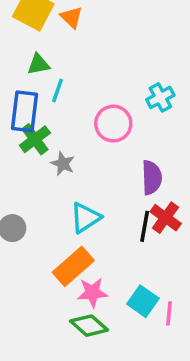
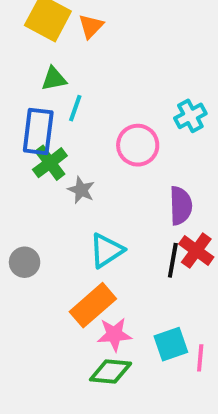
orange triangle: (72, 17) -> (91, 26), turned 30
cyan square: (143, 301) -> (171, 344), turned 36
green diamond: (89, 326) -> (110, 371), turned -36

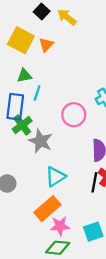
gray star: (81, 190) -> (40, 141), size x1.5

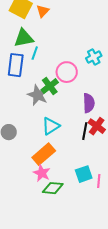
green triangle: (24, 76) -> (24, 38), size x1.5
green cross: (22, 125) -> (50, 86), moved
pink star: (60, 226) -> (42, 173), moved, turned 30

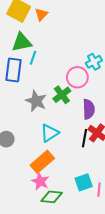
pink circle: (67, 72) -> (77, 77), moved
green cross: (50, 86) -> (62, 95), moved

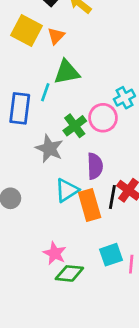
green triangle: (22, 42) -> (67, 72), moved
green cross: (62, 95) -> (75, 126), moved
purple semicircle: (89, 109) -> (95, 166), moved
orange rectangle: (42, 162) -> (90, 205), moved, turned -65

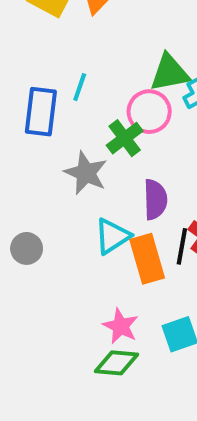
green triangle: (67, 72) -> (170, 73), moved
pink circle: (103, 118) -> (149, 112), moved
pink star: (55, 253) -> (121, 326), moved

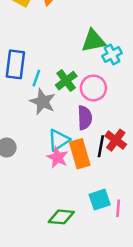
cyan line: (80, 87) -> (36, 78), moved
pink circle: (149, 112) -> (93, 88), moved
pink star: (121, 326) -> (57, 157), moved

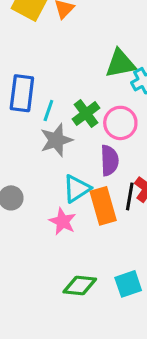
gray star: (43, 102) -> (56, 140), turned 30
pink star: (57, 157) -> (63, 221), moved
cyan square: (100, 200) -> (128, 284), moved

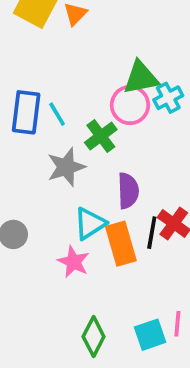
cyan line: (48, 110) -> (57, 114), moved, turned -50
pink circle: (120, 123) -> (130, 105), moved
green diamond: (80, 285) -> (94, 337), turned -68

